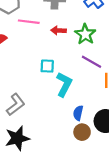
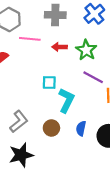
brown circle: (82, 132) -> (51, 128), moved

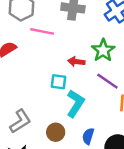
red arrow: (60, 47) -> (76, 62), moved

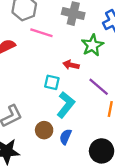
green star: (103, 50) -> (92, 45), moved
blue semicircle: (88, 136) -> (66, 137), moved

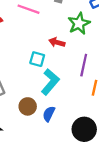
purple line: (99, 87) -> (84, 65), turned 60

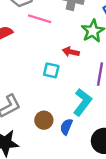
cyan L-shape: (50, 82) -> (82, 102), moved

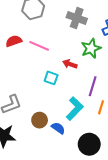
pink line: (40, 19) -> (39, 46), moved
blue semicircle: (66, 127) -> (58, 128), turned 96

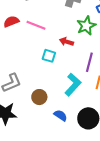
blue semicircle: (58, 128) -> (60, 115), moved

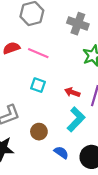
red arrow: (66, 42) -> (72, 92), moved
cyan square: (49, 56) -> (38, 85), moved

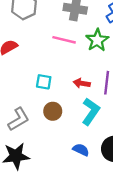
pink line: (38, 53) -> (64, 40), moved
brown circle: (39, 132) -> (53, 111), moved

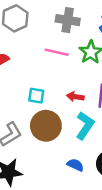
brown circle: (53, 111) -> (46, 126), size x1.6

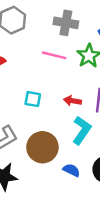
brown circle: (46, 126) -> (42, 147), moved

